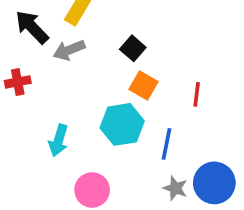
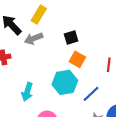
black square: (133, 48) -> (71, 37), turned 32
blue line: (166, 144) -> (91, 94), turned 36

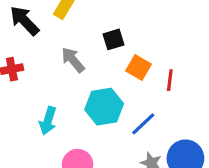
gray arrow: (34, 39) -> (73, 60), moved, turned 72
orange square: (77, 59) -> (139, 68), moved

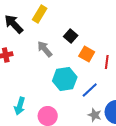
black square: (114, 39) -> (71, 36), turned -32
cyan arrow: (48, 121) -> (20, 106), moved

